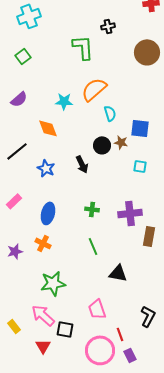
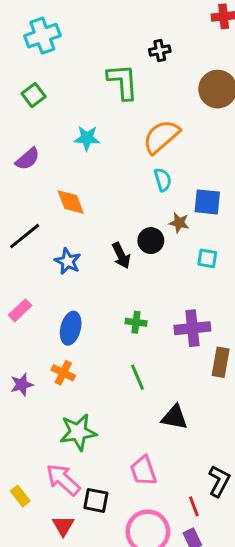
orange semicircle: (94, 89) -> (161, 137), moved
cyan star: (64, 101) -> (87, 138), moved
black circle: (102, 145) -> (151, 241), moved
red line: (120, 334) -> (194, 506), moved

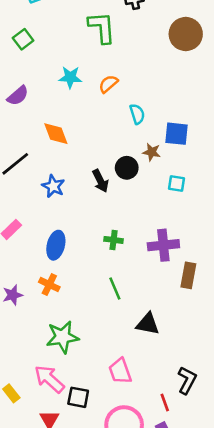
orange semicircle: (161, 137) -> (108, 84), moved, size x0.6

